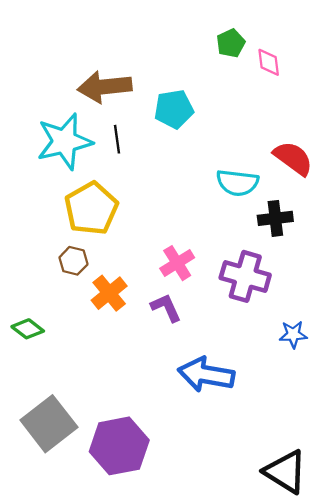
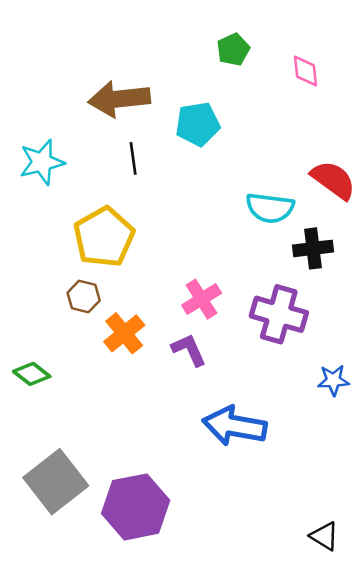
green pentagon: (231, 43) -> (233, 49), moved
cyan star: (65, 141) -> (42, 162), moved, size x0.7
black triangle: (285, 472) -> (324, 536), size x0.6

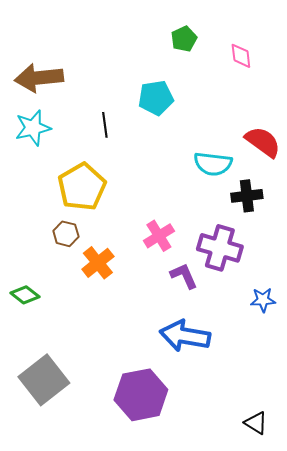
brown arrow: (119, 99) -> (39, 78), moved
purple L-shape: (189, 350) -> (184, 276), moved
purple hexagon: (136, 507) -> (141, 395), moved

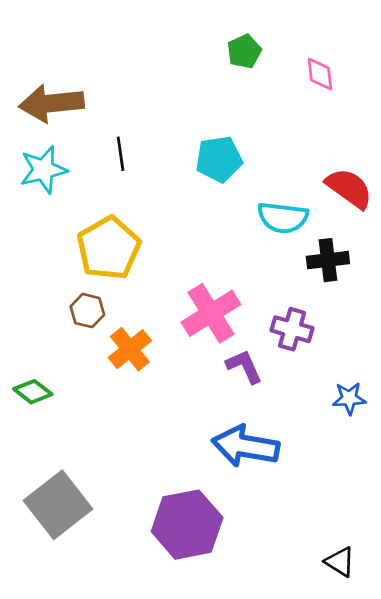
cyan pentagon: (156, 98) -> (219, 159), moved
black line: (105, 125) -> (121, 154), moved
pink cross: (159, 236) -> (211, 313), size x1.4
purple cross: (220, 248) -> (292, 329), size x0.7

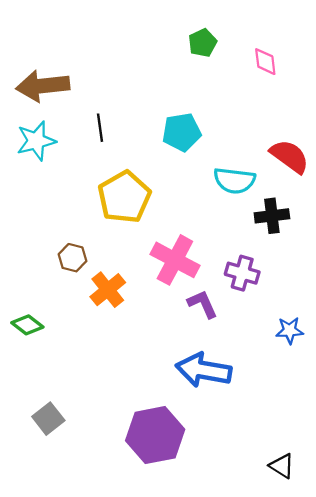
yellow pentagon: (109, 248) -> (124, 197), moved
pink cross: (211, 313) -> (175, 260), turned -30
gray square: (58, 505) -> (48, 419), size x0.6

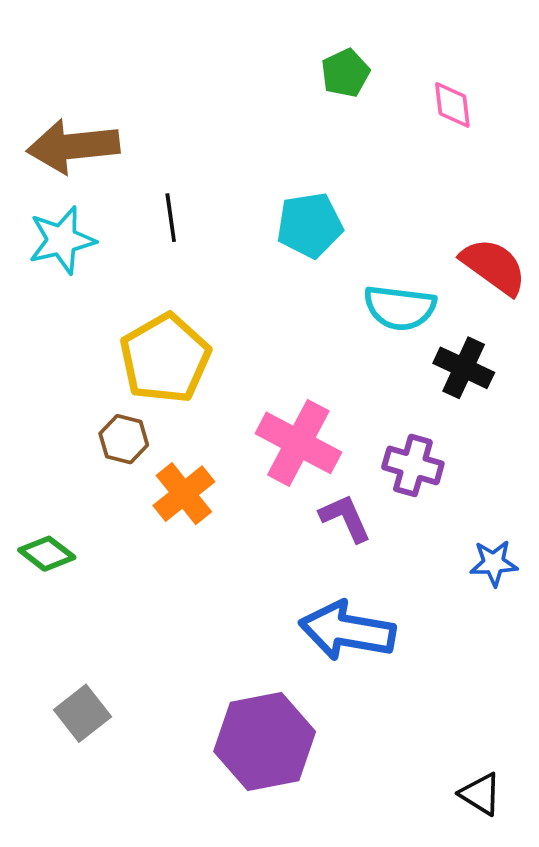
yellow pentagon: (124, 197) -> (165, 358), moved
black cross: (272, 216) -> (464, 368), turned 32

